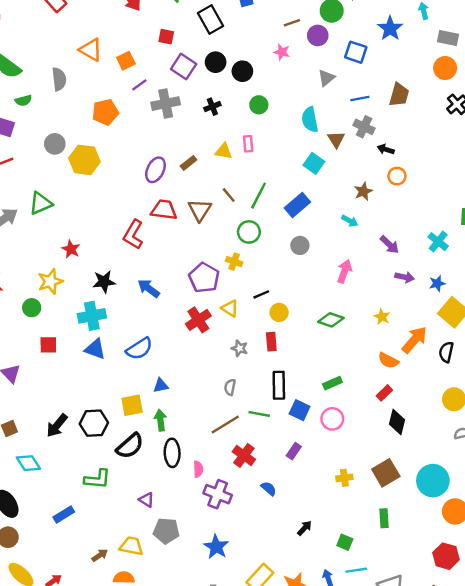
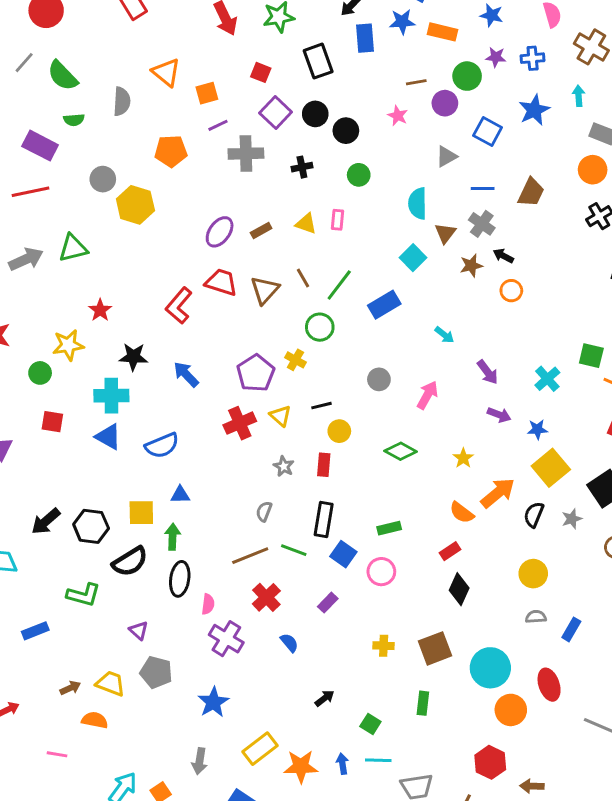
brown star: (363, 191) -> (471, 266), moved
gray circle: (300, 245) -> (379, 379), moved

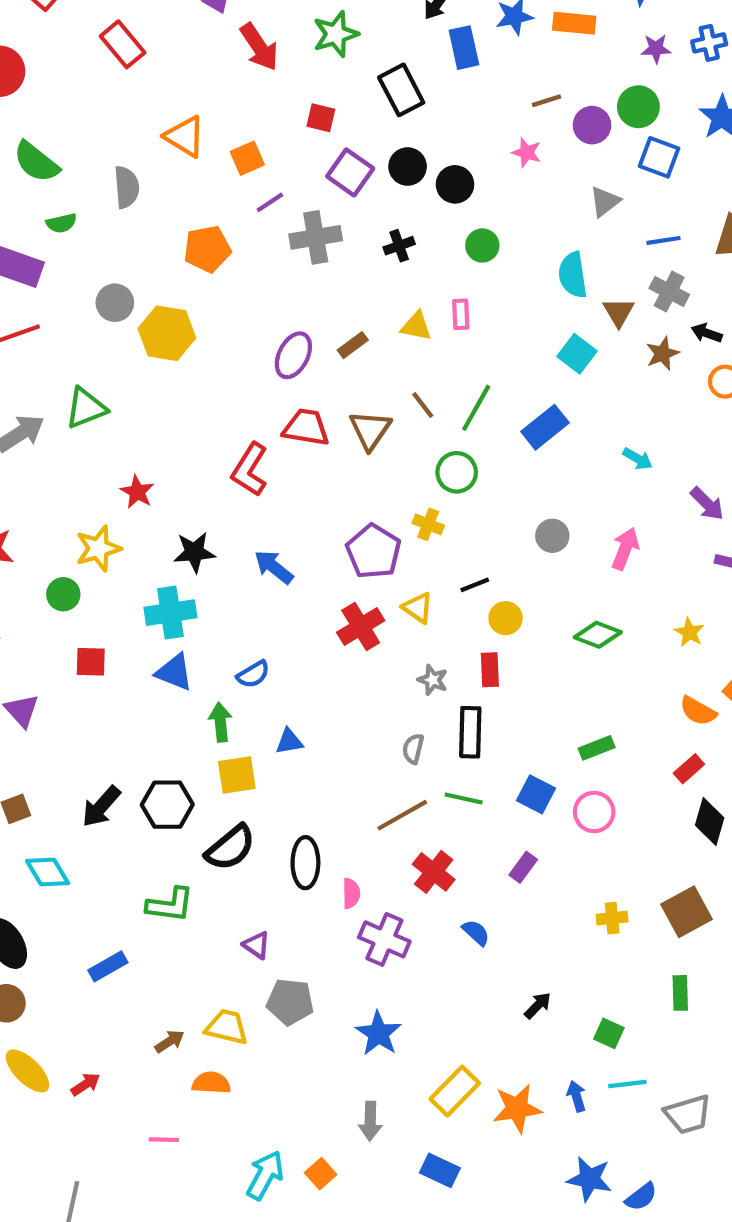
green circle: (467, 76) -> (638, 107), moved
blue semicircle: (162, 445) -> (253, 674), size x0.7
black rectangle: (324, 519) -> (470, 732), moved
green arrow: (173, 537) -> (220, 722), moved

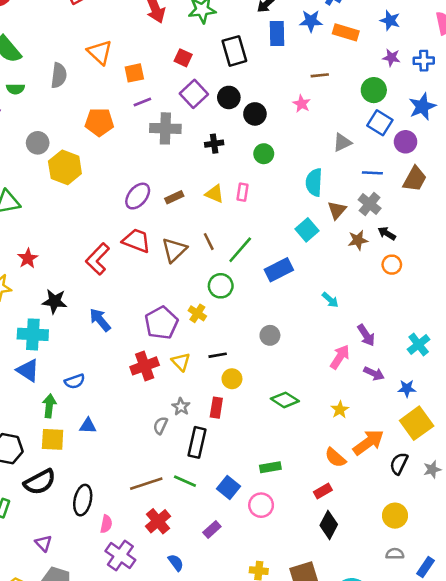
purple circle: (592, 125) -> (406, 142), moved
pink arrow: (625, 549) -> (340, 357), moved
gray semicircle: (413, 749) -> (160, 425), moved

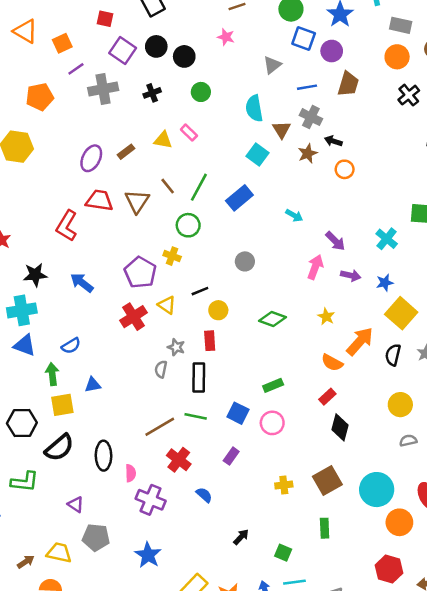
pink rectangle: (242, 192) -> (189, 133), turned -42

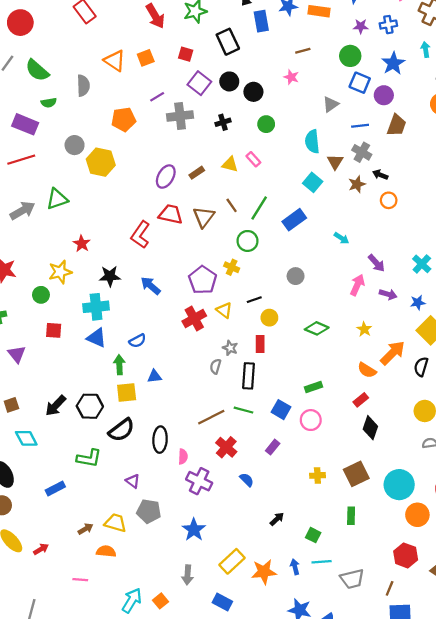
orange square: (62, 43) -> (146, 58), moved

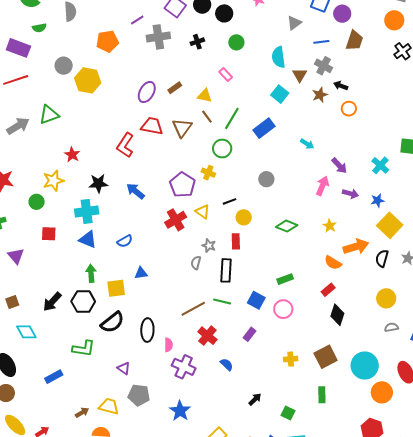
yellow triangle: (230, 164) -> (205, 96), moved
orange arrow: (393, 353) -> (356, 247), turned 30
green arrow: (119, 365) -> (91, 273), moved

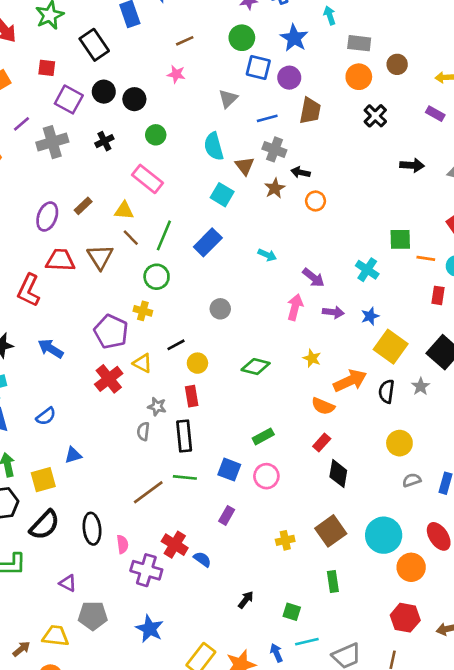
pink rectangle: (226, 74) -> (147, 179), size x1.6
red cross: (207, 336) -> (175, 545), moved

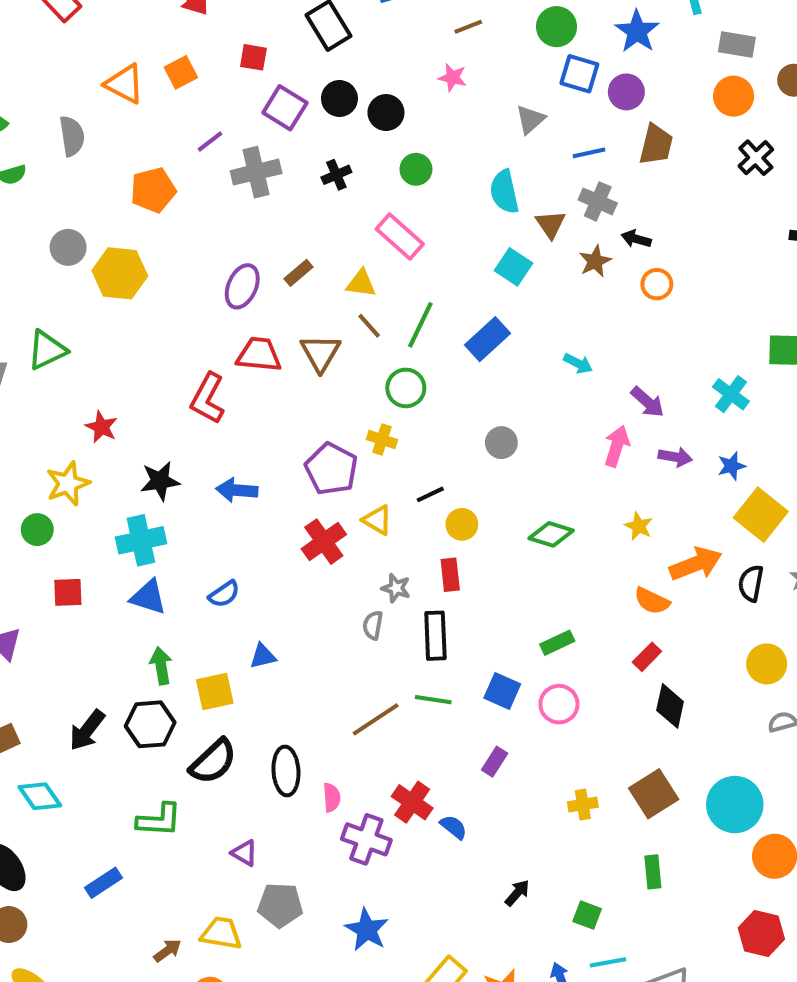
blue arrow: (51, 349) -> (237, 490), turned -30

